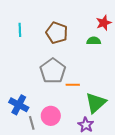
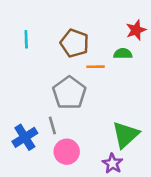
orange line: (73, 85) -> (95, 67), moved
blue cross: (19, 105) -> (25, 137), turned 30
gray line: (32, 123) -> (52, 126), moved

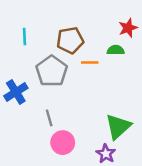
brown pentagon: (75, 43) -> (70, 40), turned -30
gray pentagon: (69, 93) -> (52, 71), moved
blue cross: (25, 137) -> (16, 92), moved

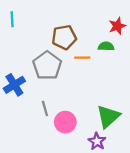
cyan line: (24, 37) -> (12, 19), moved
pink circle: (63, 143) -> (65, 122), moved

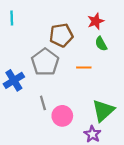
red star: (117, 26) -> (96, 21), moved
green semicircle: (106, 46) -> (101, 44), turned -120
orange line: (82, 58) -> (84, 67), moved

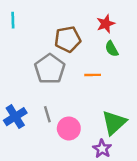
blue cross: (14, 80) -> (15, 117), moved

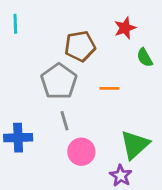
green semicircle: (112, 49) -> (145, 57), moved
gray line: (47, 114) -> (64, 121), moved
blue cross: (15, 117) -> (18, 138), turned 30

